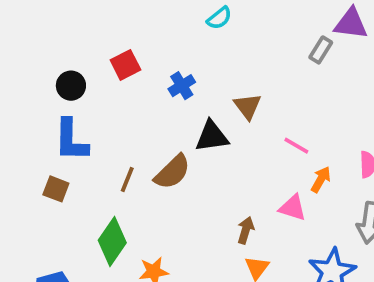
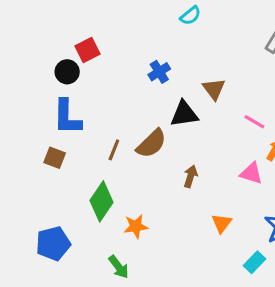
red square: (125, 65) -> (87, 50), moved
brown arrow: (246, 230) -> (190, 176), moved

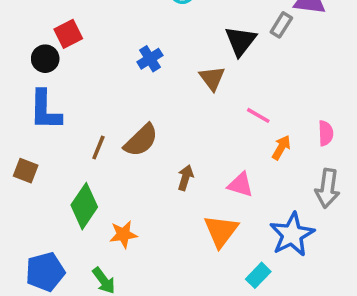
black triangle: (184, 114) -> (240, 41), moved, turned -44
brown square: (55, 158) -> (26, 171), moved
pink triangle: (251, 173) -> (240, 185), moved
orange triangle: (222, 223) -> (221, 231), size x1.5
blue pentagon: (53, 244) -> (45, 272), moved

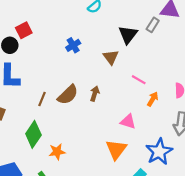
brown arrow: (185, 178) -> (95, 94), moved

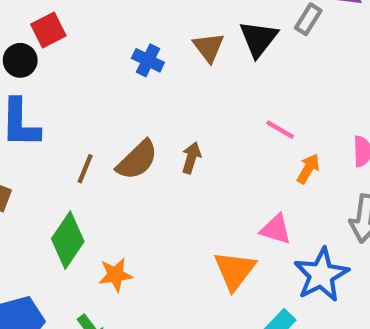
blue cross: (73, 45) -> (148, 60), turned -32
brown triangle: (111, 57) -> (209, 47), moved
pink triangle: (128, 122) -> (276, 229), moved

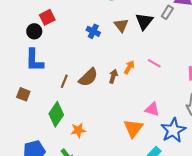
orange arrow: (308, 169) -> (129, 67), moved

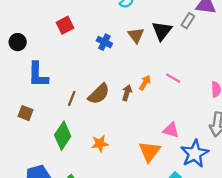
red square: (47, 17) -> (65, 25), moved
black circle: (34, 31) -> (18, 42), moved
orange star: (78, 130) -> (100, 144), moved

